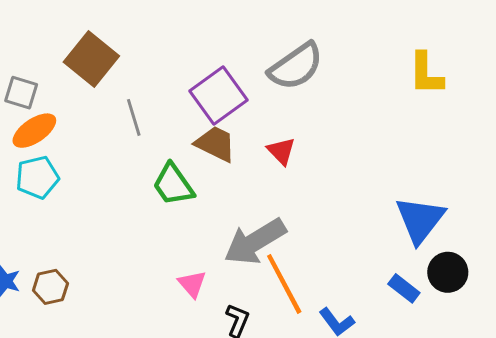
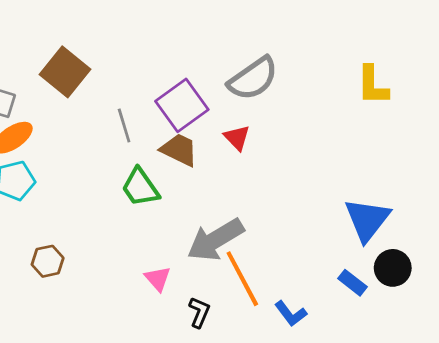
gray line: (134, 117) -> (124, 126), moved
red triangle: (281, 151) -> (237, 138), moved
brown hexagon: (50, 287) -> (48, 261), moved

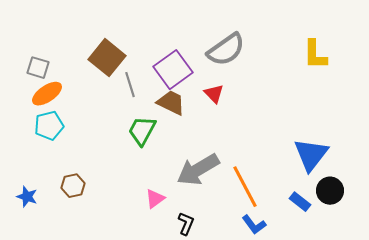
brown square: (65, 72) -> (107, 58), moved
green trapezoid: (140, 187) -> (142, 131), turned 64
pink triangle: (158, 279) -> (155, 199), turned 35
orange line: (242, 279) -> (245, 187), moved

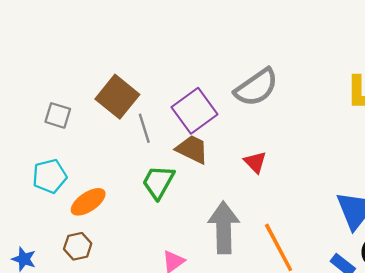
gray square: (38, 68) -> (58, 115), moved
orange ellipse: (47, 94) -> (88, 202), moved
red triangle: (214, 94) -> (255, 162), moved
gray arrow: (198, 170) -> (224, 228), turned 120

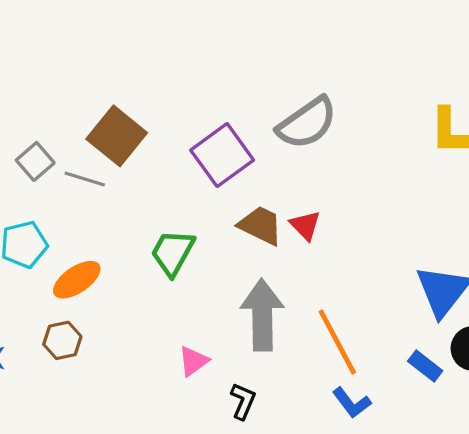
gray square: (58, 115) -> (35, 161), turned 32
gray line: (144, 128) -> (85, 179), moved, turned -56
brown trapezoid: (192, 149) -> (261, 225), moved

